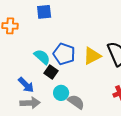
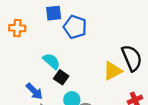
blue pentagon: (64, 54) -> (75, 27), moved
yellow triangle: (92, 56) -> (113, 71), moved

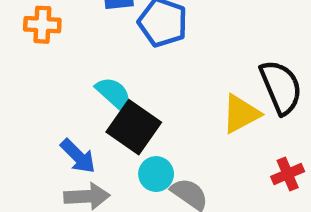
black square: (61, 77) -> (134, 127), size x1.6

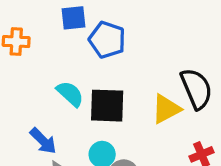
black square: (134, 127) -> (107, 106), moved, turned -33

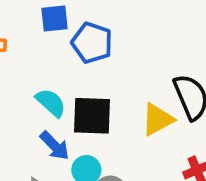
blue arrow: (43, 141) -> (55, 146), moved

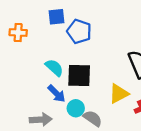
yellow triangle: (157, 120) -> (119, 94), moved

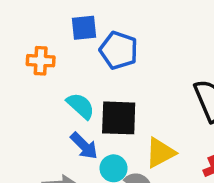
orange cross: (18, 33) -> (41, 61), moved
yellow triangle: (119, 94) -> (160, 153), moved

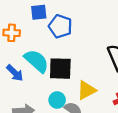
cyan semicircle: (81, 106) -> (37, 61), size x1.4
blue arrow: (84, 146) -> (15, 73), moved

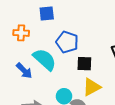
blue pentagon: (60, 26) -> (67, 42), moved
black square: (60, 69) -> (84, 64), moved, size x0.7

